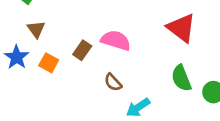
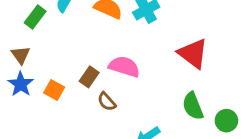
brown triangle: (36, 29) -> (21, 55), moved
brown semicircle: (113, 82) -> (107, 102), moved

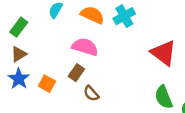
green rectangle: (35, 17) -> (19, 27), moved
brown triangle: (21, 55) -> (19, 54), turned 35
pink semicircle: (124, 67) -> (85, 47), moved

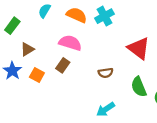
brown triangle: (19, 54) -> (27, 49), moved
brown semicircle: (91, 93) -> (106, 73), moved, turned -56

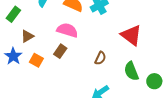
brown semicircle: (106, 73) -> (100, 58), turned -56

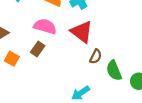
red triangle: (131, 35) -> (82, 32), moved
brown semicircle: (100, 58) -> (96, 57), moved

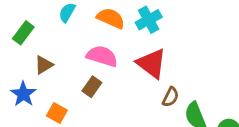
orange square: (12, 59) -> (57, 113), moved

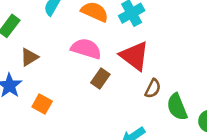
brown rectangle: (92, 87) -> (100, 78), moved

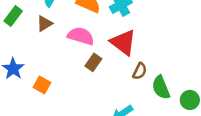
brown triangle: (29, 57) -> (44, 24), moved

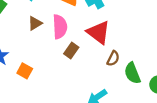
brown triangle: (44, 24) -> (35, 23), moved
pink semicircle: (81, 36) -> (60, 27), turned 70

